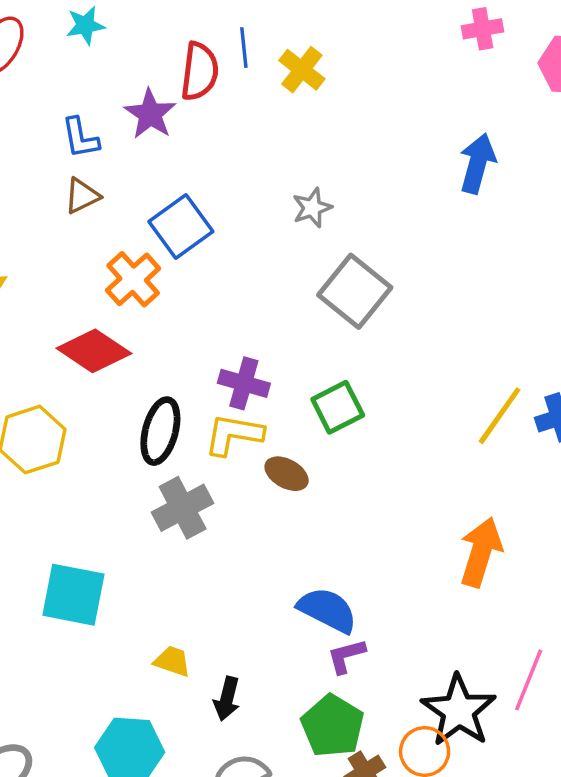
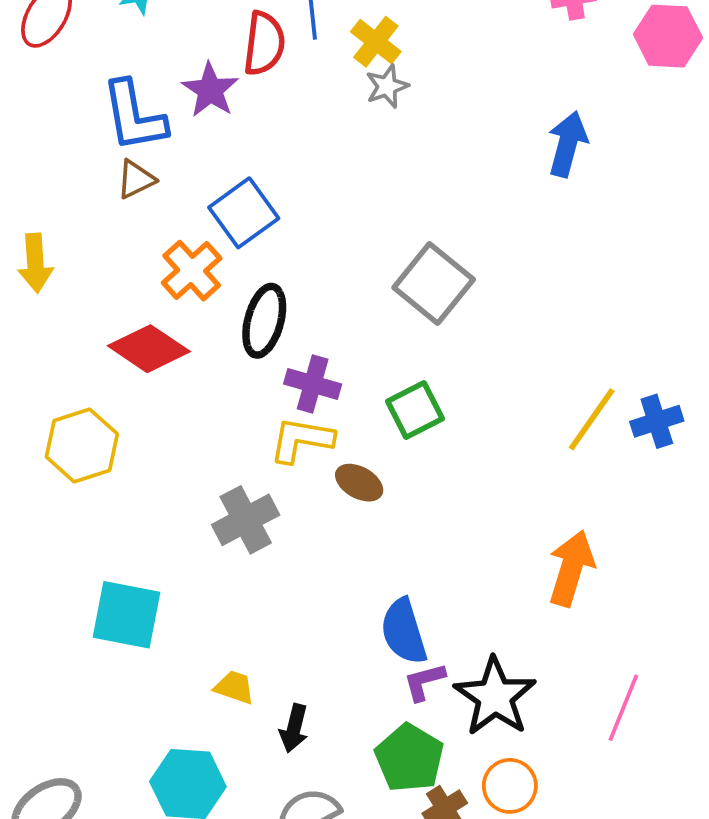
blue L-shape: (80, 138) -> (134, 116), size x1.6
gray star: (312, 208) -> (387, 86), moved
black ellipse: (160, 431) -> (264, 321), moved
blue semicircle: (327, 610) -> (404, 631), turned -134
black star: (459, 711) -> (495, 697), moved

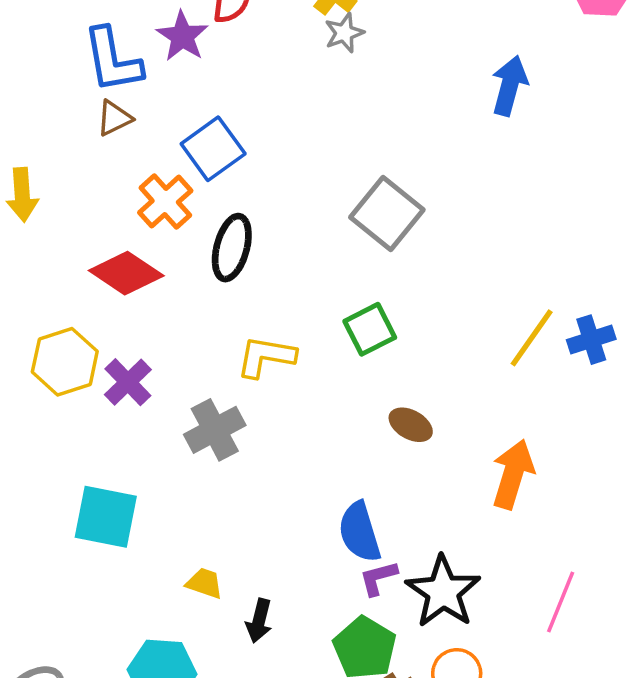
purple cross: (313, 384) -> (128, 382), moved, turned 30
brown ellipse: (359, 483) -> (411, 425), moved

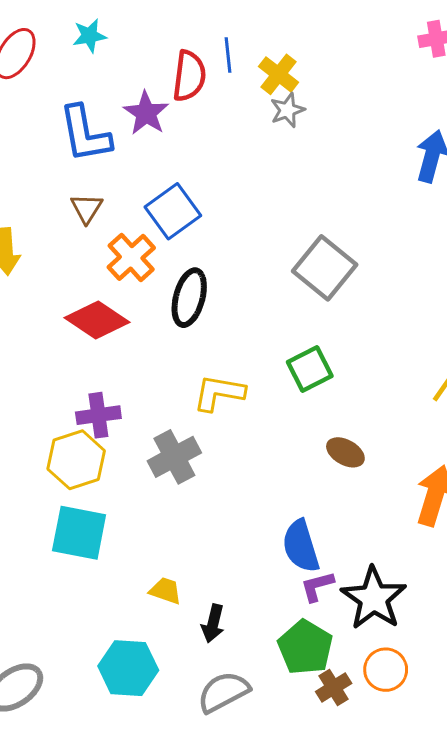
brown triangle: (114, 118) -> (87, 208), moved, turned -32
yellow hexagon: (65, 362) -> (76, 460), moved
purple cross: (128, 382) -> (98, 415), turned 36

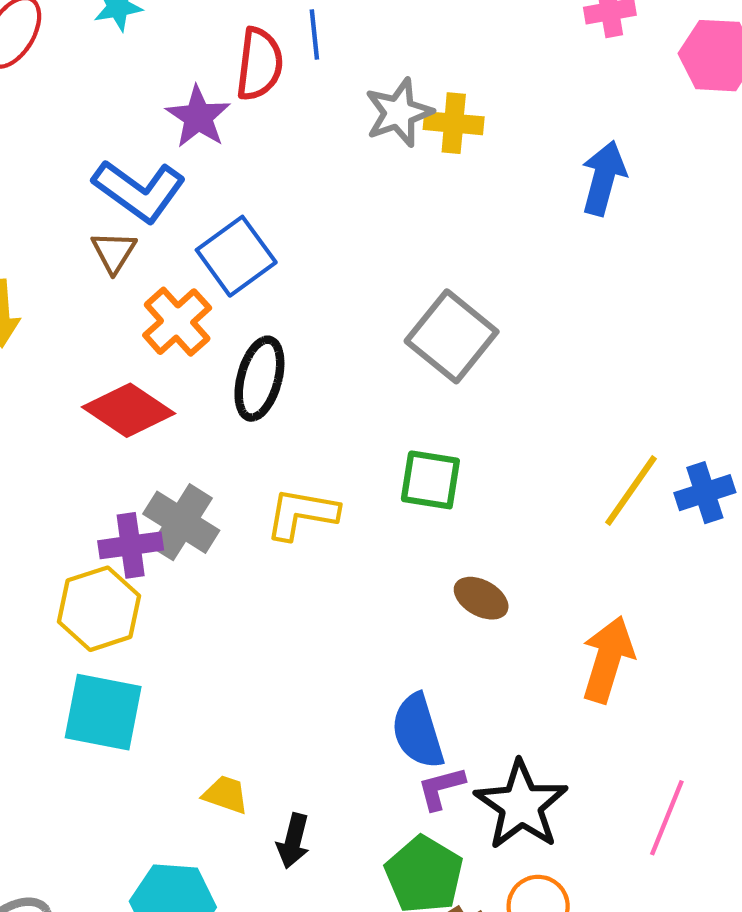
yellow cross: (279, 74) -> (454, 123), moved, turned -33
gray star: (287, 110) -> (399, 113), size x1.4
blue L-shape: (85, 134) -> (139, 191), moved, turned -44
green square: (310, 369) -> (430, 480), turned 36
gray cross: (174, 457) -> (181, 522), moved, turned -30

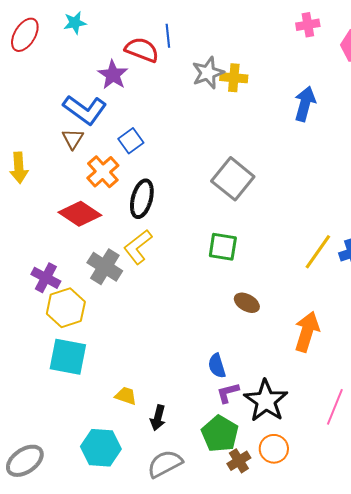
red semicircle: (259, 64) -> (142, 50), turned -76
blue square: (236, 256) -> (131, 141), size x0.7
yellow L-shape: (302, 514) -> (138, 247), moved, turned -48
purple cross: (131, 545) -> (46, 278), moved, turned 36
blue semicircle: (418, 731) -> (217, 366), size x0.7

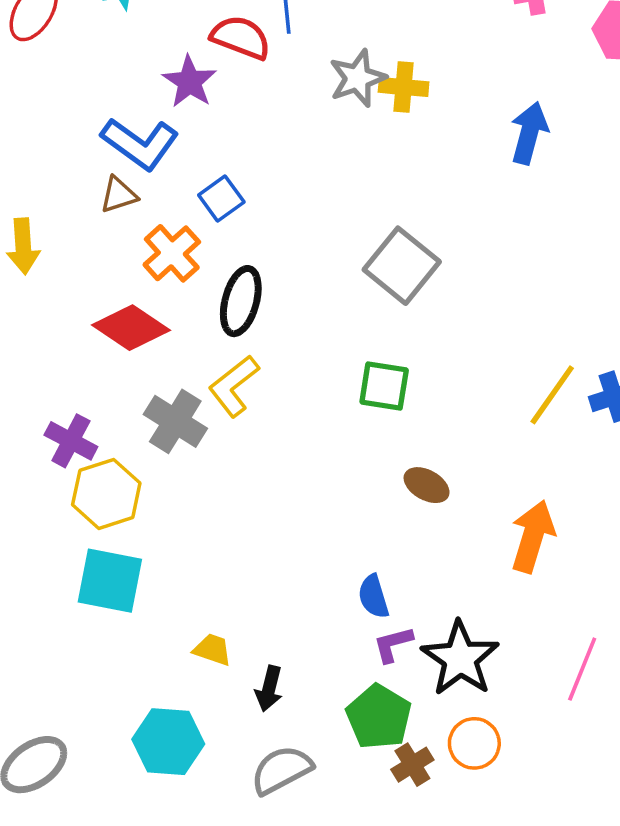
brown triangle: (73, 139) -> (119, 195), turned 40

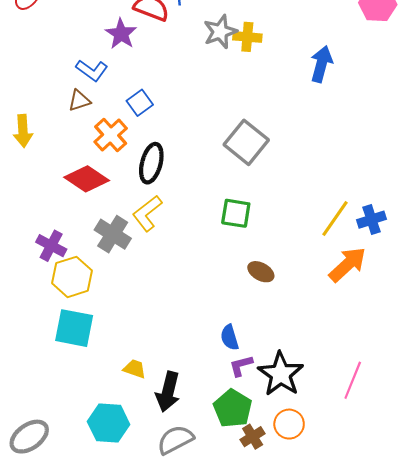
blue L-shape: (140, 144) -> (92, 70), size x0.7
orange arrow: (533, 536) -> (347, 264), moved, turned 30
black arrow: (269, 689) -> (168, 392), size x1.5

